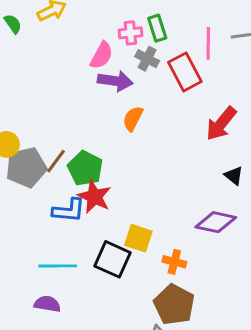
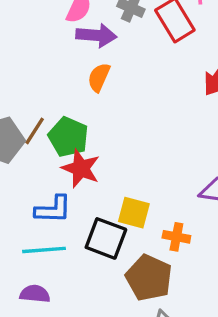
orange semicircle: (133, 119) -> (99, 77), moved
blue L-shape: (69, 210) -> (53, 209), moved
brown pentagon: (174, 305) -> (149, 278), moved

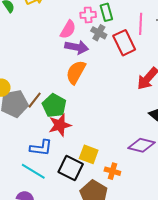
orange semicircle: (99, 77) -> (76, 72), size x1.4
red star: (81, 168) -> (60, 125), turned 30
cyan line: (44, 250) -> (33, 171), turned 30

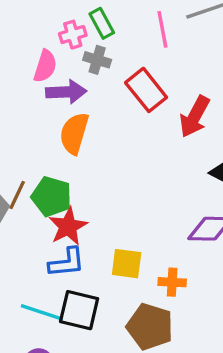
red rectangle: (124, 43) -> (146, 90), moved
blue L-shape: (41, 148) -> (67, 263), moved
black square: (71, 168) -> (79, 310), moved

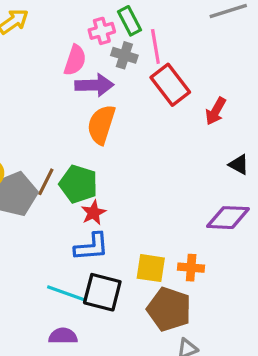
pink line: (162, 29) -> (155, 46), moved
red arrow: (195, 117) -> (216, 111), size x0.7
red star: (68, 226) -> (93, 213), size x0.7
yellow square: (127, 264) -> (151, 268), moved

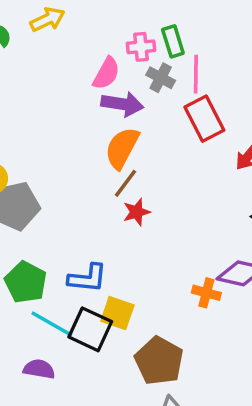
brown line: (46, 182) -> (126, 183), moved
green pentagon: (78, 184) -> (26, 282), moved
red star: (93, 213) -> (136, 212), moved
yellow square: (151, 268) -> (117, 313), moved
orange cross: (191, 268) -> (206, 293), moved

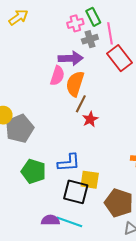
pink semicircle: (106, 73) -> (57, 76), moved
gray cross: (161, 78) -> (90, 39), turned -35
cyan line: (52, 324) -> (69, 222), moved

